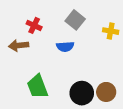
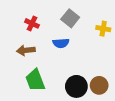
brown arrow: (19, 45) -> (26, 50), moved

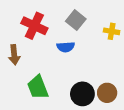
red cross: (32, 23) -> (34, 26), size x1.6
brown arrow: (26, 50) -> (14, 55), moved, turned -90

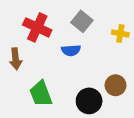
brown circle: (107, 93) -> (116, 85), moved

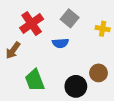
red cross: (37, 27) -> (32, 24), turned 30
brown arrow: (16, 59) -> (13, 50), turned 42

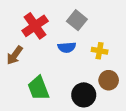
yellow cross: (103, 29) -> (100, 51), moved

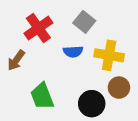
yellow cross: (100, 51) -> (109, 55), size x1.6

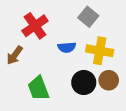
gray square: (84, 22) -> (88, 17), moved
black circle: (92, 104) -> (84, 82), moved

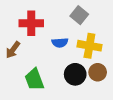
red cross: (35, 26) -> (31, 23), turned 35

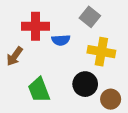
blue semicircle: (60, 43) -> (61, 40), moved
brown circle: (98, 72) -> (111, 99), moved

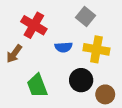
red cross: (35, 26) -> (34, 25), turned 30
blue semicircle: (61, 40) -> (64, 47), moved

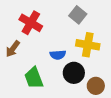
blue semicircle: (64, 47) -> (58, 55), moved

